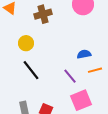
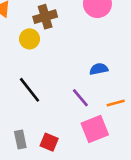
yellow circle: (26, 43) -> (29, 39), moved
orange line: (95, 70) -> (116, 103), moved

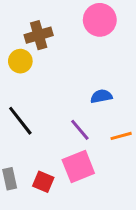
pink square: (95, 129) -> (78, 167), moved

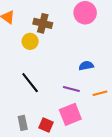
brown cross: (39, 35) -> (43, 23), turned 30
purple line: (80, 130) -> (71, 89), turned -35

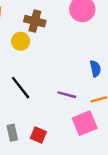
blue semicircle: (86, 66) -> (95, 69), moved, turned 88
pink square: (70, 114) -> (85, 123), moved

